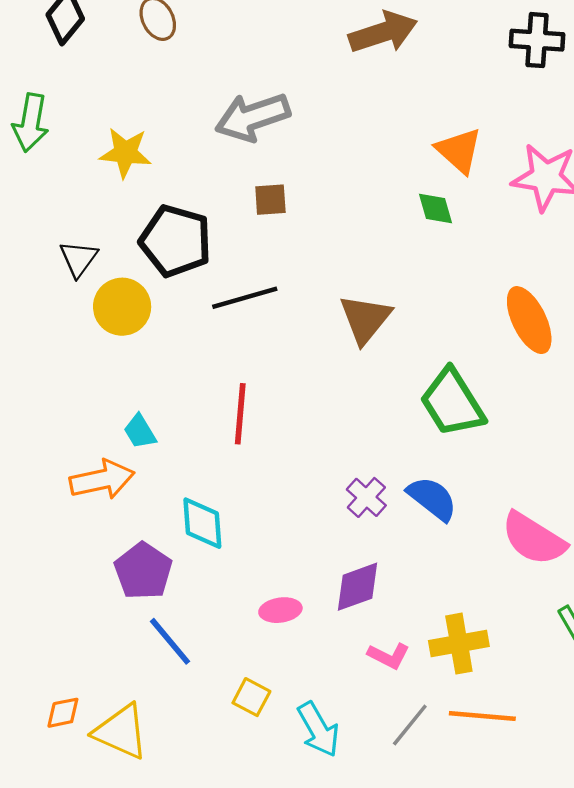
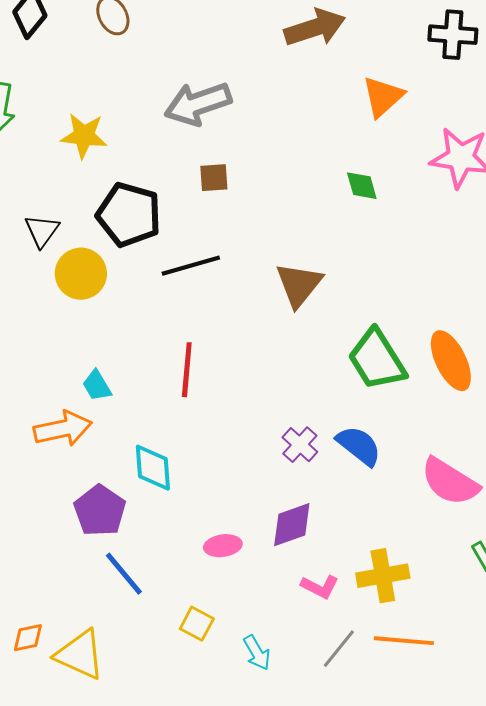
orange triangle: (459, 151) -> (383, 97), moved, turned 36
orange ellipse: (529, 320) -> (451, 361), moved
cyan arrow: (318, 729) -> (257, 653), size x0.7

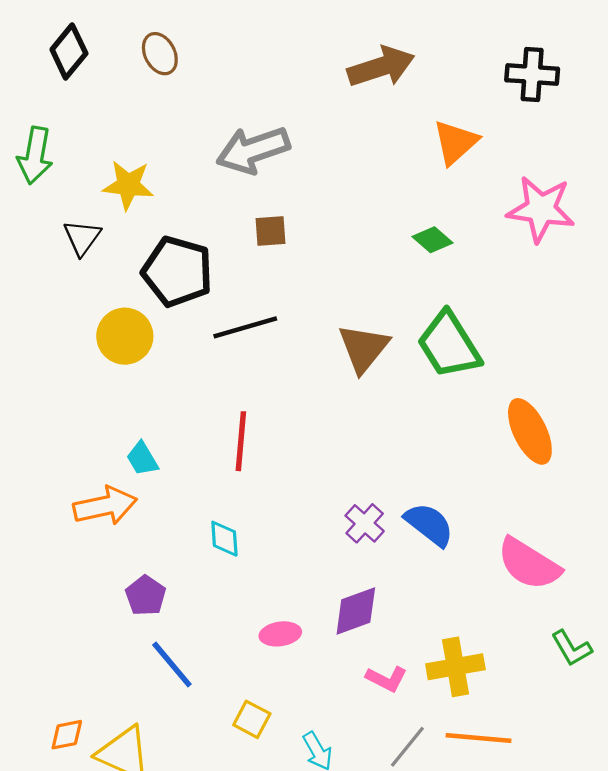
green diamond: (362, 186) -> (432, 240), turned -33
black triangle: (42, 231) -> (82, 238), moved
green trapezoid: (377, 360) -> (449, 345), moved
cyan diamond: (153, 468) -> (224, 539), moved, size x0.7
purple pentagon: (100, 511) -> (146, 596), size x0.7

